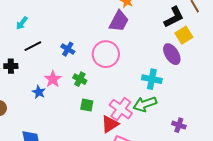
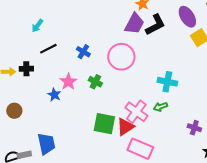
black L-shape: (174, 17) -> (155, 25), moved
purple ellipse: (172, 54) -> (187, 17), moved
green arrow: (145, 104) -> (160, 107), size x0.6
green square: (87, 105) -> (104, 124), moved, size x1.6

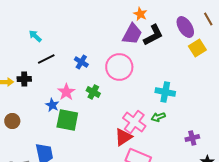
cyan arrow: (37, 26) -> (35, 36), turned 96
green square: (104, 124) -> (67, 120), moved
purple cross: (194, 128) -> (192, 138), turned -32

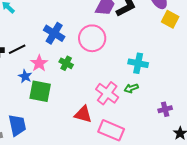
yellow square: (197, 48) -> (170, 19), turned -30
black line: (46, 59) -> (17, 49), moved
blue cross: (81, 62) -> (54, 33), size x1.5
red triangle: (123, 137) -> (83, 114), moved, turned 48

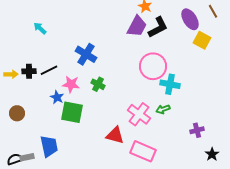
pink circle: (92, 38) -> (153, 66), moved
pink star: (39, 63) -> (71, 84), turned -30

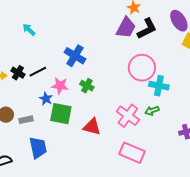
black cross: (29, 71) -> (18, 73), turned 32
red triangle: (115, 135) -> (92, 127), moved
gray rectangle: (27, 157) -> (26, 120), moved

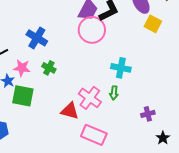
pink circle: (142, 68) -> (92, 30), moved
green arrow: (152, 111) -> (114, 93), turned -64
red triangle: (92, 127) -> (70, 111), moved

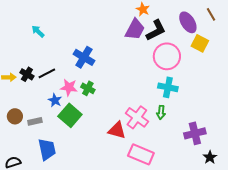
pink circle: (92, 30) -> (167, 56), moved
green cross: (49, 68) -> (88, 88), moved
green square: (23, 96) -> (70, 115), turned 30
purple cross: (148, 114) -> (195, 133), size x1.5

